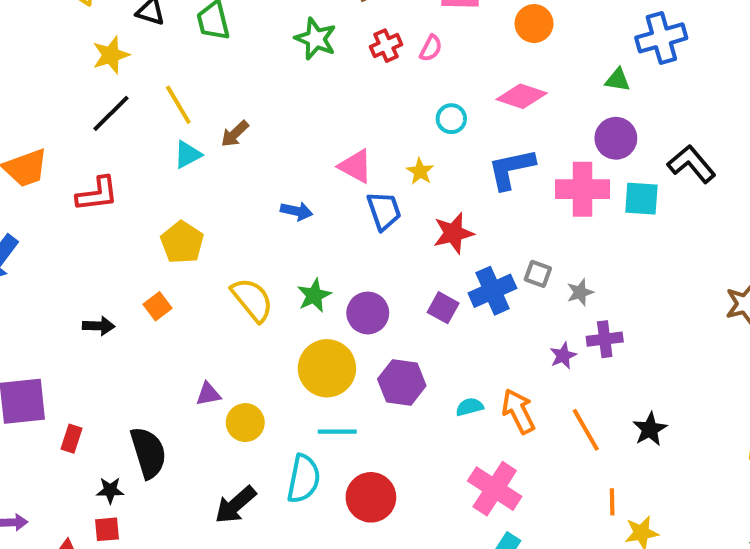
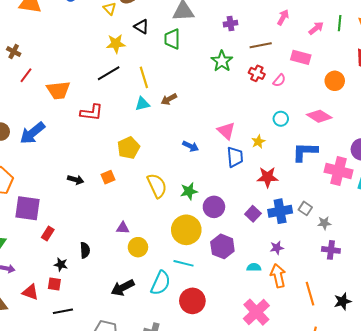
red cross: (386, 46) -> (257, 73), turned 35
purple star: (563, 356) -> (277, 248), moved
black semicircle: (148, 453) -> (85, 250), size x0.6

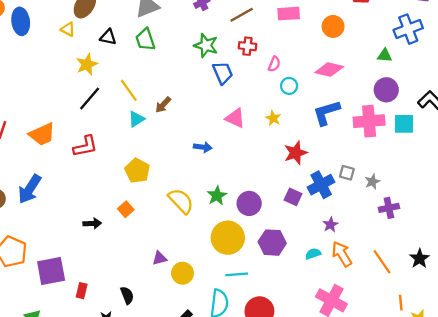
pink semicircle: (279, 80) -> (274, 64), moved
blue trapezoid: (235, 157) -> (223, 73), moved

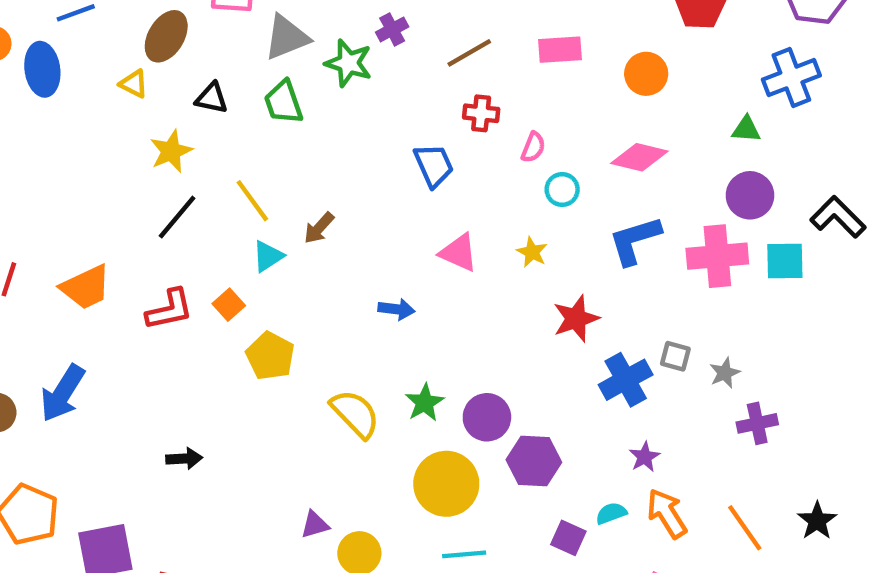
green star: (206, 45) -> (348, 63), moved
purple square: (293, 197) -> (568, 538), moved
orange square: (126, 209) -> (229, 305), moved
purple hexagon: (272, 243) -> (534, 461), moved

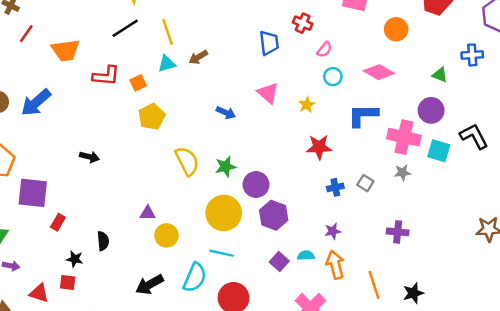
blue cross: (791, 78) -> (472, 55), size x0.7
gray star: (725, 373) -> (403, 173), moved
blue cross: (626, 380) -> (335, 187), size x0.6

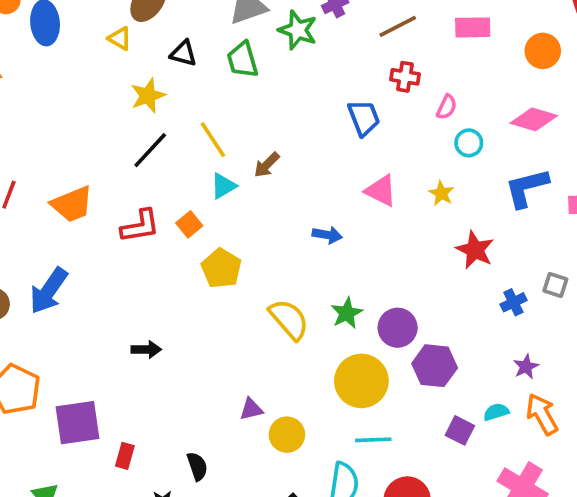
red star: (319, 147) -> (475, 250), turned -30

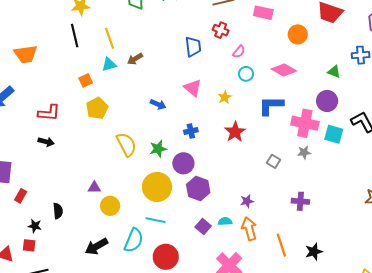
black line: (150, 150) -> (75, 36), turned -70
red L-shape: (140, 226) -> (49, 113), moved
blue cross: (513, 302) -> (191, 131), moved

